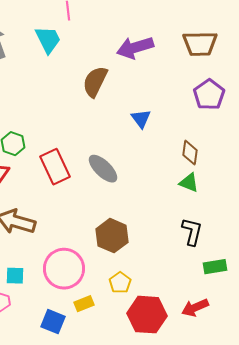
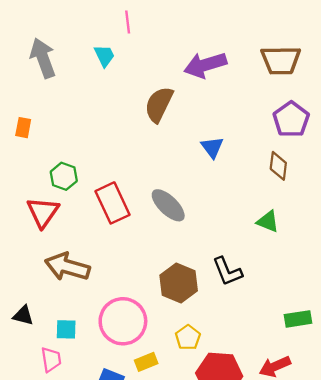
cyan trapezoid: (48, 40) -> (104, 56), size x0.7
brown diamond: (190, 153) -> (278, 166), moved
black L-shape: (192, 232) -> (227, 271), moved, turned 144

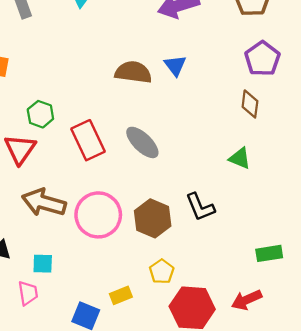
brown semicircle: (159, 104) -> (133, 72), moved, turned 72
blue triangle: (212, 147) -> (175, 65), moved
pink circle: (123, 321) -> (98, 215), moved

